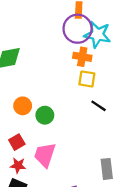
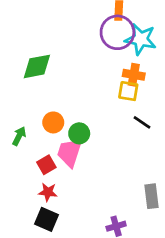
orange cross: (82, 57) -> (134, 75), moved
pink trapezoid: (45, 155) -> (70, 152), moved

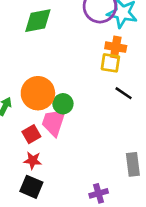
green diamond: (37, 66) -> (38, 21), moved
orange circle: (53, 122) -> (38, 93), size x1.6

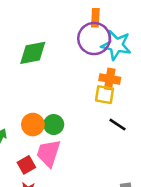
orange circle: (38, 93) -> (33, 125), size x0.7
green circle: (63, 104) -> (54, 125), moved

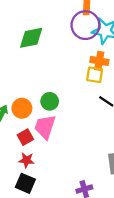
orange circle: (33, 125) -> (22, 108), moved

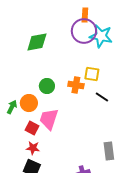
orange cross: (99, 61) -> (76, 85), moved
green circle: (50, 101) -> (47, 86), moved
red square: (25, 137) -> (32, 128), turned -32

